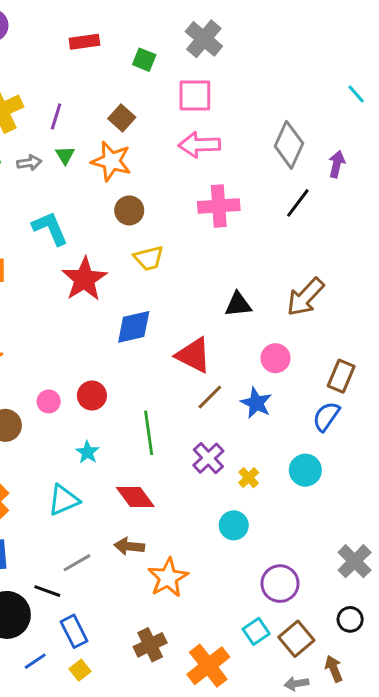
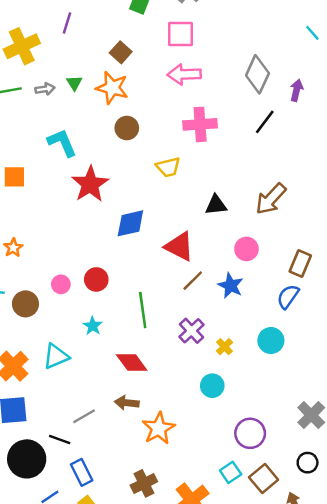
purple line: (56, 116) -> (67, 23), moved
yellow trapezoid: (149, 258) -> (168, 167), moved
cyan triangle: (64, 500) -> (56, 356), moved

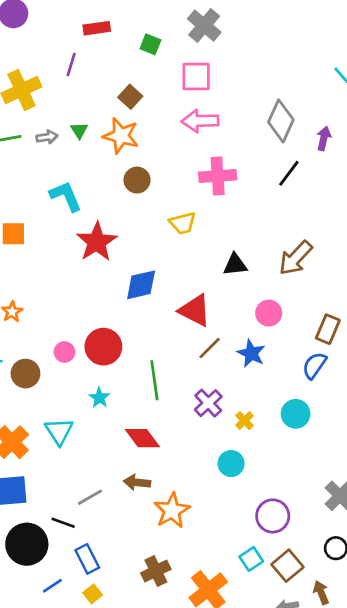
red circle: (96, 279) -> (103, 347), size x1.4
cyan triangle: (56, 356) -> (59, 431), turned -40

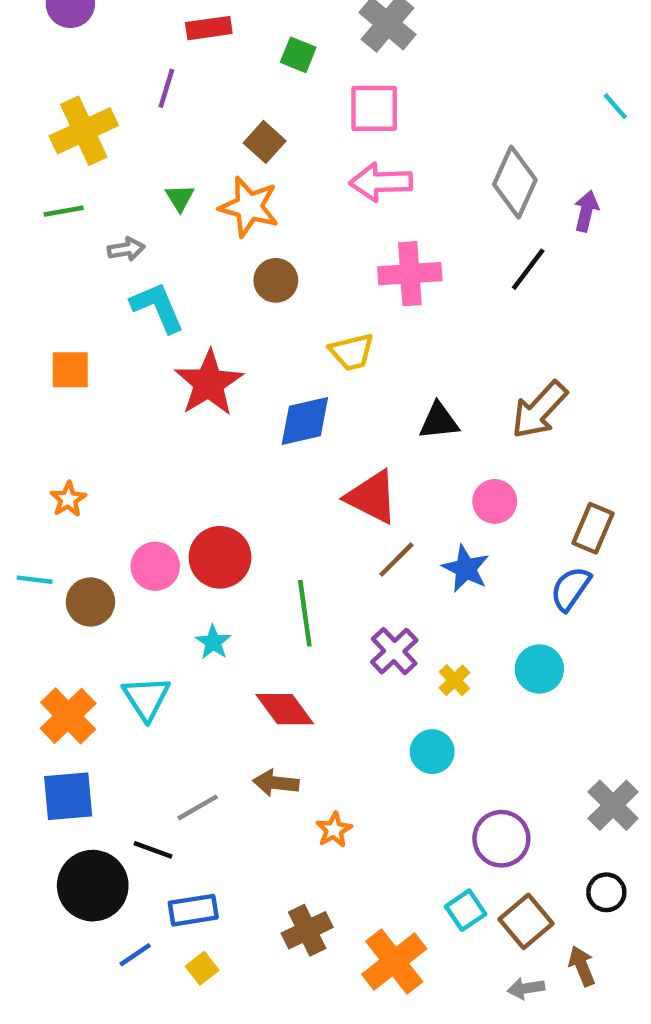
gray arrow: (47, 137) -> (126, 249), moved
blue diamond: (141, 285) -> (305, 421), moved
pink circle: (64, 352) -> (155, 566), size x1.4
orange star: (172, 511) -> (334, 830), size x0.6
blue rectangle: (87, 559) -> (193, 910), turned -72

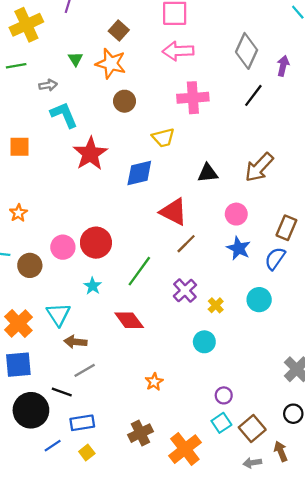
blue star: (466, 568) -> (239, 248), moved
green line: (305, 613) -> (139, 271), turned 44
brown arrow: (276, 783) -> (75, 342), moved
purple circle: (501, 839) -> (224, 395), moved, size x0.6

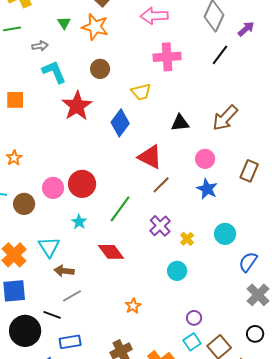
purple arrow: (283, 66) -> (246, 29), turned 36
brown circle: (124, 101) -> (100, 69), moved
blue diamond: (139, 173) -> (120, 123), turned -40
blue semicircle: (275, 259) -> (248, 262), moved

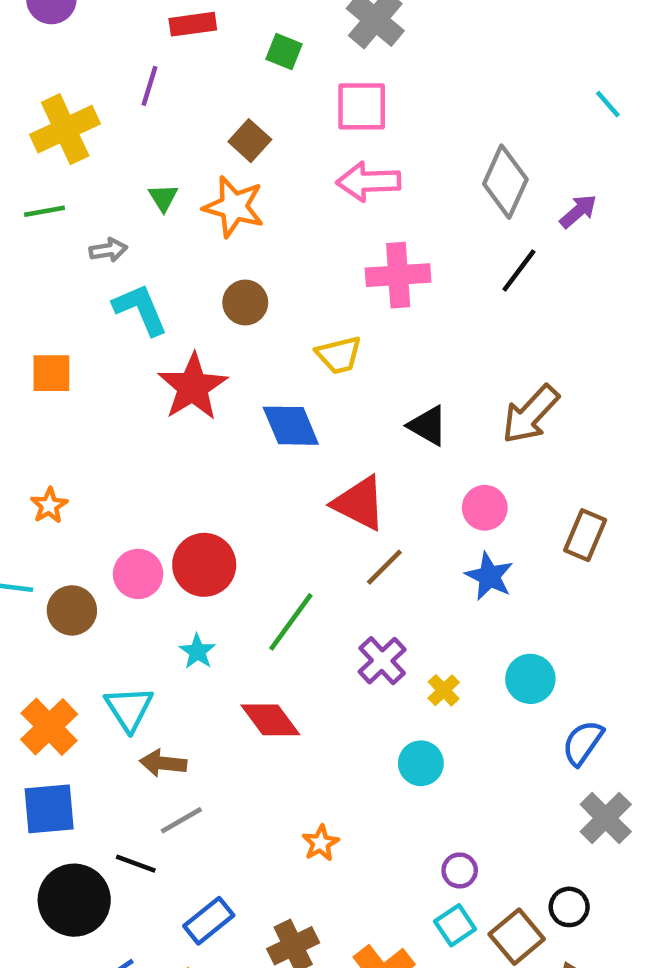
blue diamond: (120, 123) -> (291, 426), turned -60
black triangle: (180, 123) -> (428, 426), turned 36
black circle: (255, 334) -> (569, 907), moved
blue rectangle: (70, 342) -> (209, 921), moved, turned -30

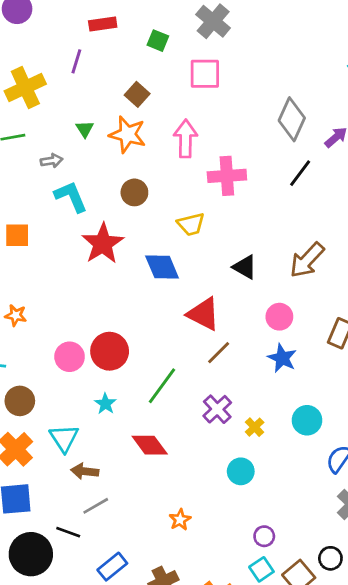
pink arrow: (368, 182) -> (186, 139), moved, turned 93
orange star: (49, 506) -> (16, 315), turned -30
brown circle: (72, 610) -> (20, 401), moved

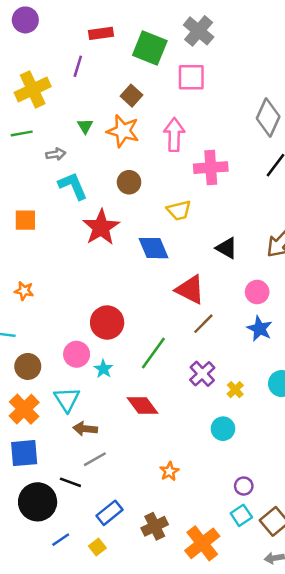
green square: (158, 41) -> (150, 48), size x1.8
pink circle: (70, 357) -> (77, 354), moved

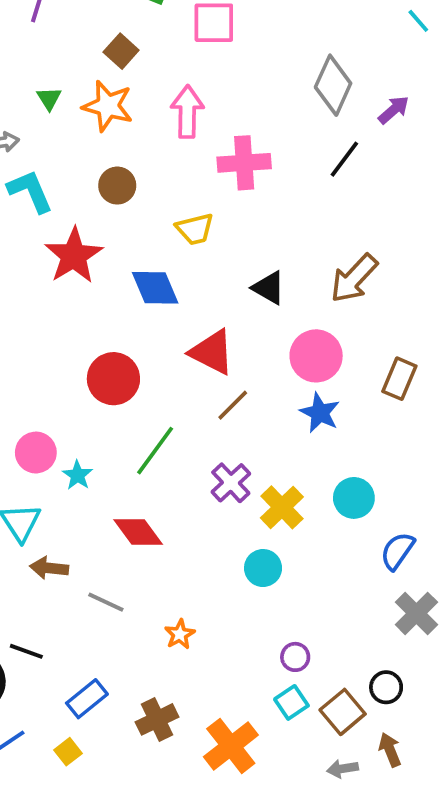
pink circle: (257, 292) -> (316, 356), size x1.4
red circle: (107, 323) -> (113, 379), moved
yellow cross: (235, 390) -> (282, 507), size x1.6
gray line: (95, 459) -> (106, 602), moved, turned 55

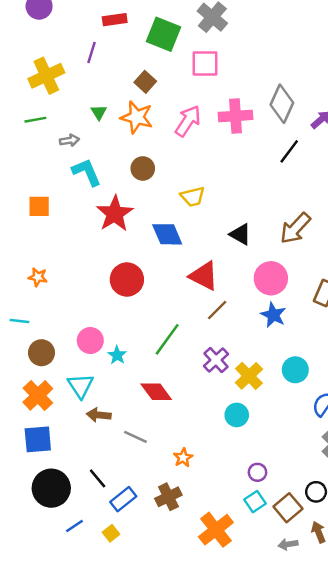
pink arrow: (187, 112) -> (188, 121), turned 32
pink cross: (244, 163) -> (236, 116), moved
red circle: (113, 379) -> (127, 279), moved
black line: (26, 651) -> (98, 478), moved, turned 30
brown cross: (157, 719) -> (168, 497), moved

